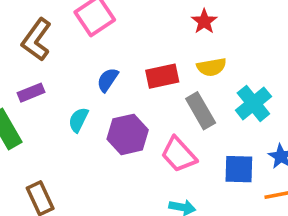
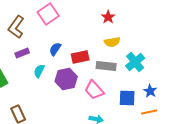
red rectangle: (162, 76) -> (80, 57), moved
purple rectangle: (31, 93) -> (22, 53), moved
gray rectangle: (201, 111) -> (106, 66), turned -54

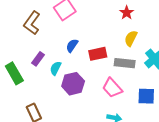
yellow semicircle: (112, 42) -> (131, 38), turned 126
purple rectangle: (22, 53) -> (38, 59), moved, turned -32
purple hexagon: (66, 79) -> (73, 84), moved

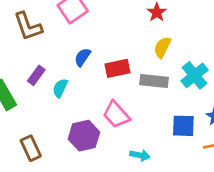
brown L-shape: (32, 23) -> (28, 26), turned -55
purple hexagon: (73, 84) -> (84, 136), moved
pink trapezoid: (112, 88) -> (116, 115), moved

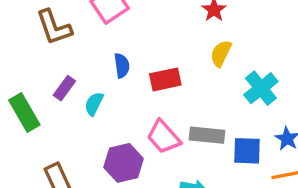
blue semicircle: (83, 57) -> (122, 66), turned 138
gray rectangle: (154, 81) -> (207, 135), moved

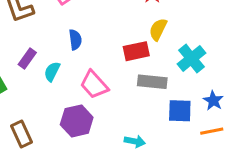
red rectangle: (165, 79) -> (136, 51), moved
gray rectangle: (207, 135) -> (152, 82), moved
pink trapezoid: (164, 137) -> (94, 85), moved

